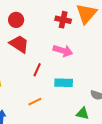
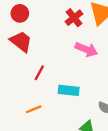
red cross: (63, 20) -> (74, 18), turned 35
pink arrow: (63, 51) -> (86, 49), moved

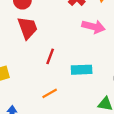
red trapezoid: (21, 41) -> (28, 28), turned 40

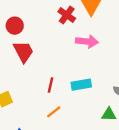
red line: (50, 56) -> (50, 85), moved

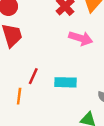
orange line: (54, 112) -> (19, 96), moved, turned -56

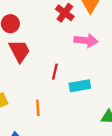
red line: (33, 76) -> (55, 72), moved

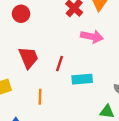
red trapezoid: (19, 51) -> (28, 58), moved

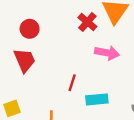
red trapezoid: (28, 58) -> (24, 60), moved

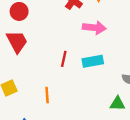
cyan rectangle: (97, 99) -> (93, 61), moved

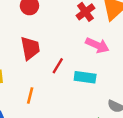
red trapezoid: (17, 42) -> (30, 48), moved

